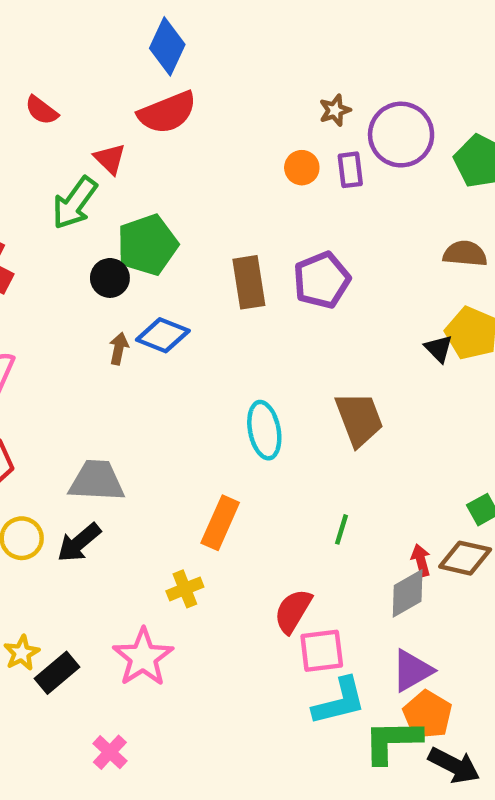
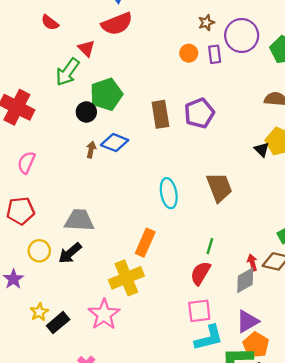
yellow cross: (185, 589) -> (126, 278), size x1.8
red semicircle: (293, 611) -> (200, 273), moved

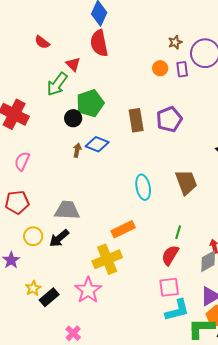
red semicircle: (117, 24) -> (99, 43), turned 100
orange rectangle: (145, 243) -> (123, 229), turned 40

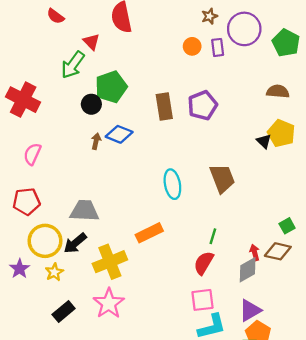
yellow circle: (33, 236) -> (45, 241), size x1.5
yellow cross: (107, 259) -> (110, 262), moved
yellow star: (33, 288) -> (54, 272), moved

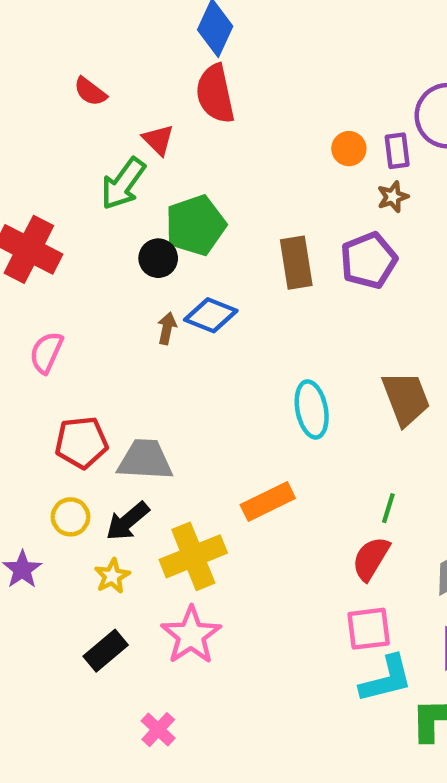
brown star: (209, 16) -> (393, 197), moved
red pentagon: (27, 202) -> (81, 442), moved
yellow circle: (45, 241) -> (70, 517), size x0.6
yellow star: (54, 272) -> (112, 576), moved

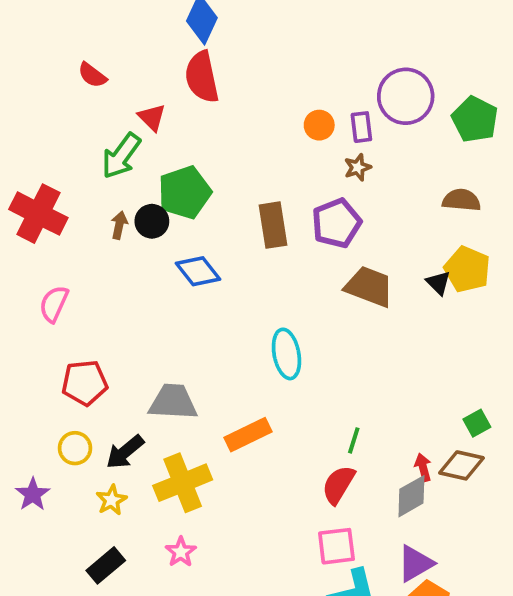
blue diamond: (211, 315) -> (198, 271), turned 30
brown arrow: (167, 328) -> (119, 225), moved
brown trapezoid: (406, 398) -> (369, 287), moved, turned -48
gray trapezoid: (145, 460) -> (173, 402), moved
pink star: (191, 635) -> (181, 552), size x0.6

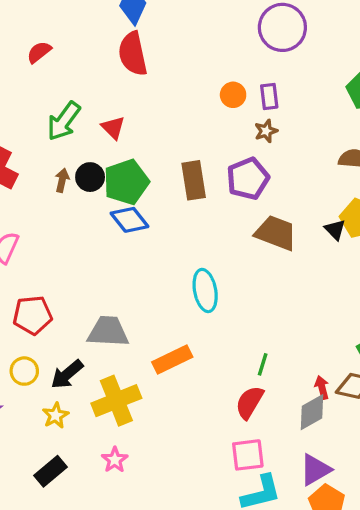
red semicircle: (92, 75) -> (39, 52), turned 105
purple circle: (406, 96) -> (282, 27), moved
red triangle: (152, 117) -> (113, 128), moved
green pentagon: (185, 192) -> (126, 182), moved

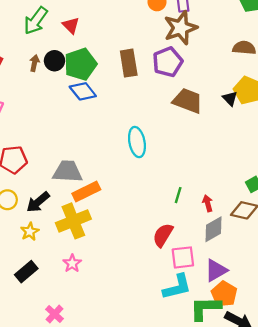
brown star: (266, 131) -> (181, 28), size x2.0
orange rectangle: (172, 360) -> (86, 192), moved
red arrow: (322, 387) -> (208, 203), moved
red semicircle: (250, 402) -> (163, 235), moved
pink square: (248, 455) -> (183, 257), moved

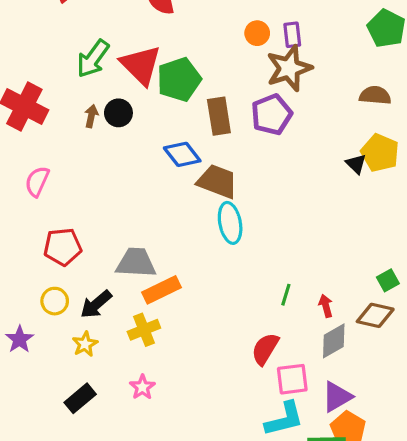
red triangle: (71, 25) -> (141, 65), size x1.8
green pentagon: (80, 64) -> (179, 79), moved
blue diamond: (83, 91) -> (182, 154), moved
brown trapezoid: (188, 101) -> (217, 181), moved
yellow cross: (73, 221) -> (144, 330), size x0.7

